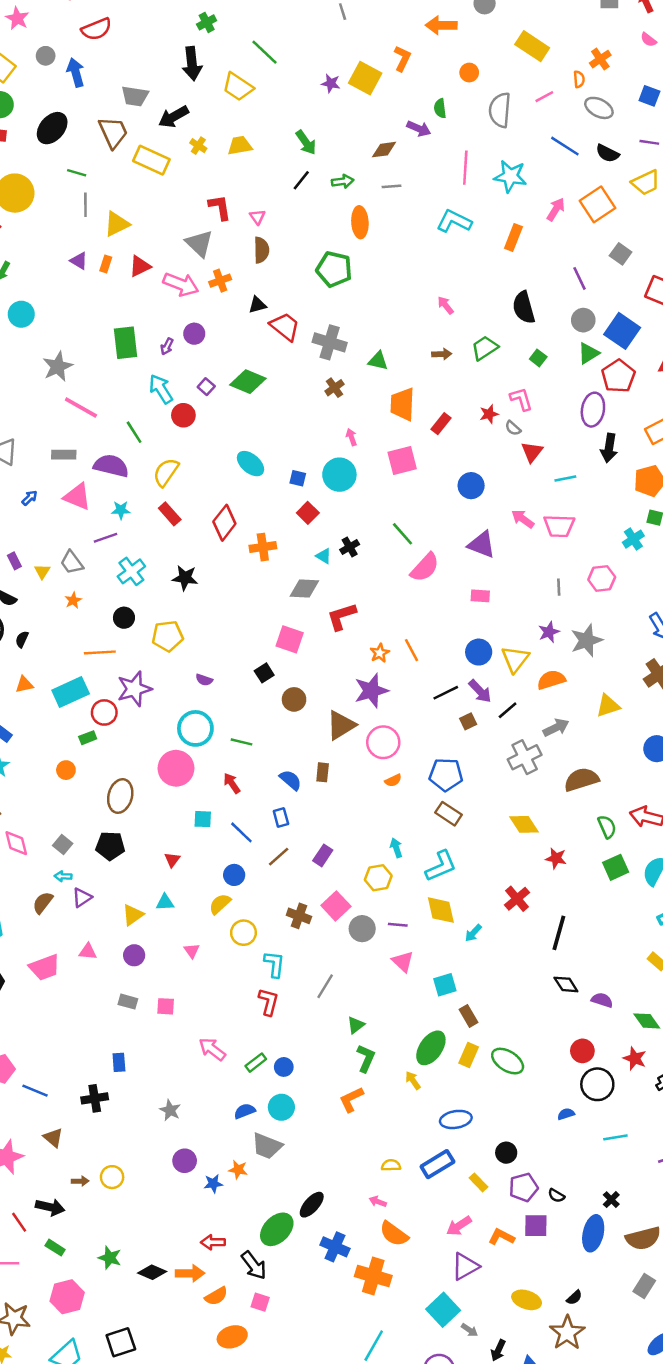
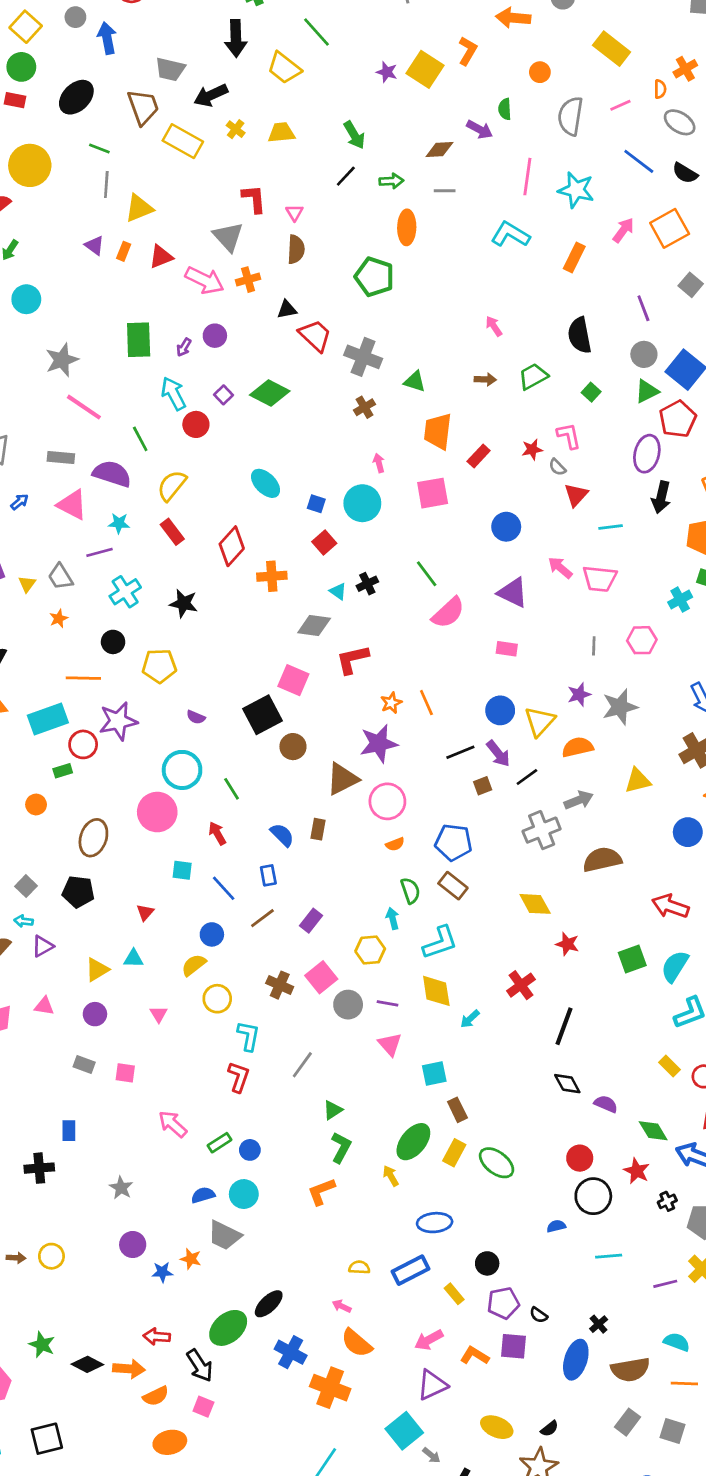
black square: (264, 673) -> (262, 715), size x1.8
green line: (242, 742) -> (232, 789), turned 40
green semicircle: (607, 827) -> (410, 891), moved

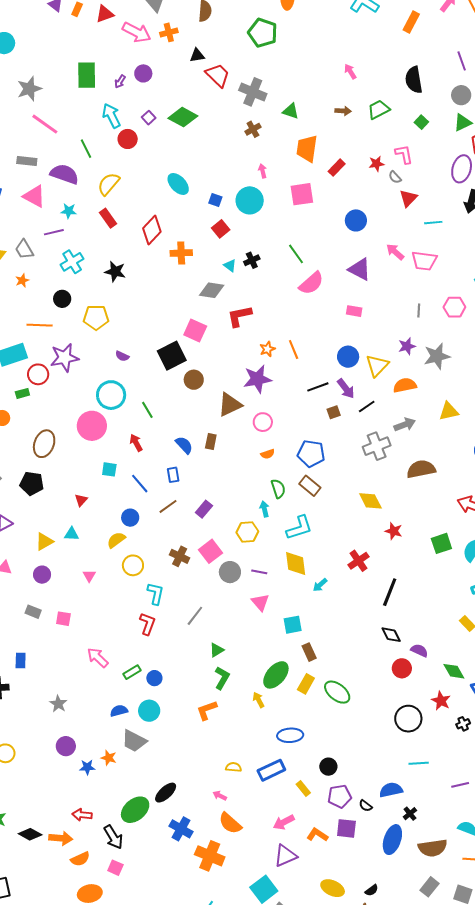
pink circle: (387, 801) -> (263, 422), size x0.7
red circle: (580, 1158) -> (402, 668), moved
blue semicircle: (556, 1226) -> (391, 790), moved, size x1.6

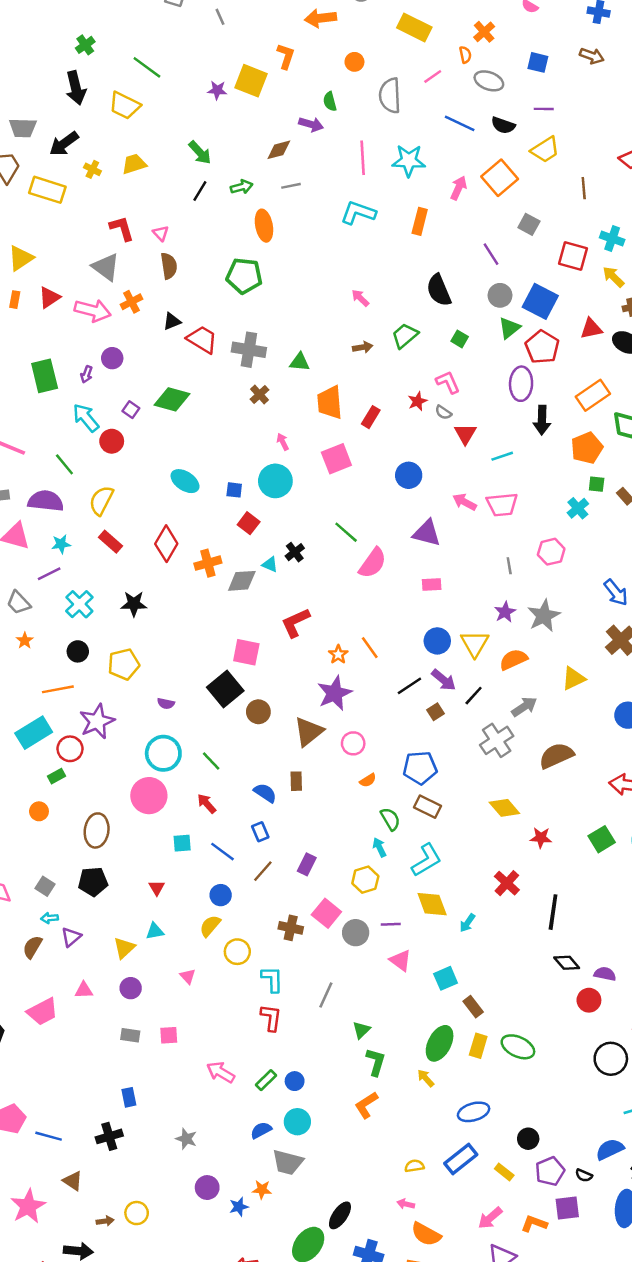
gray diamond: (212, 290) -> (242, 581), moved

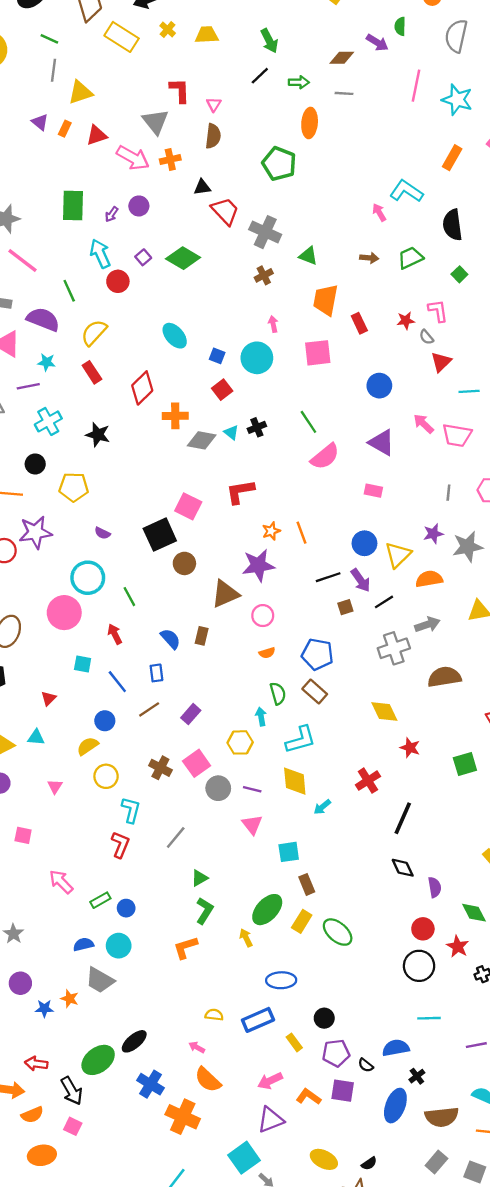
cyan L-shape: (358, 213) -> (406, 191), moved
red rectangle: (371, 417) -> (359, 323), turned -72
purple semicircle: (605, 974) -> (435, 887), turned 54
red circle: (589, 1000) -> (423, 929), moved

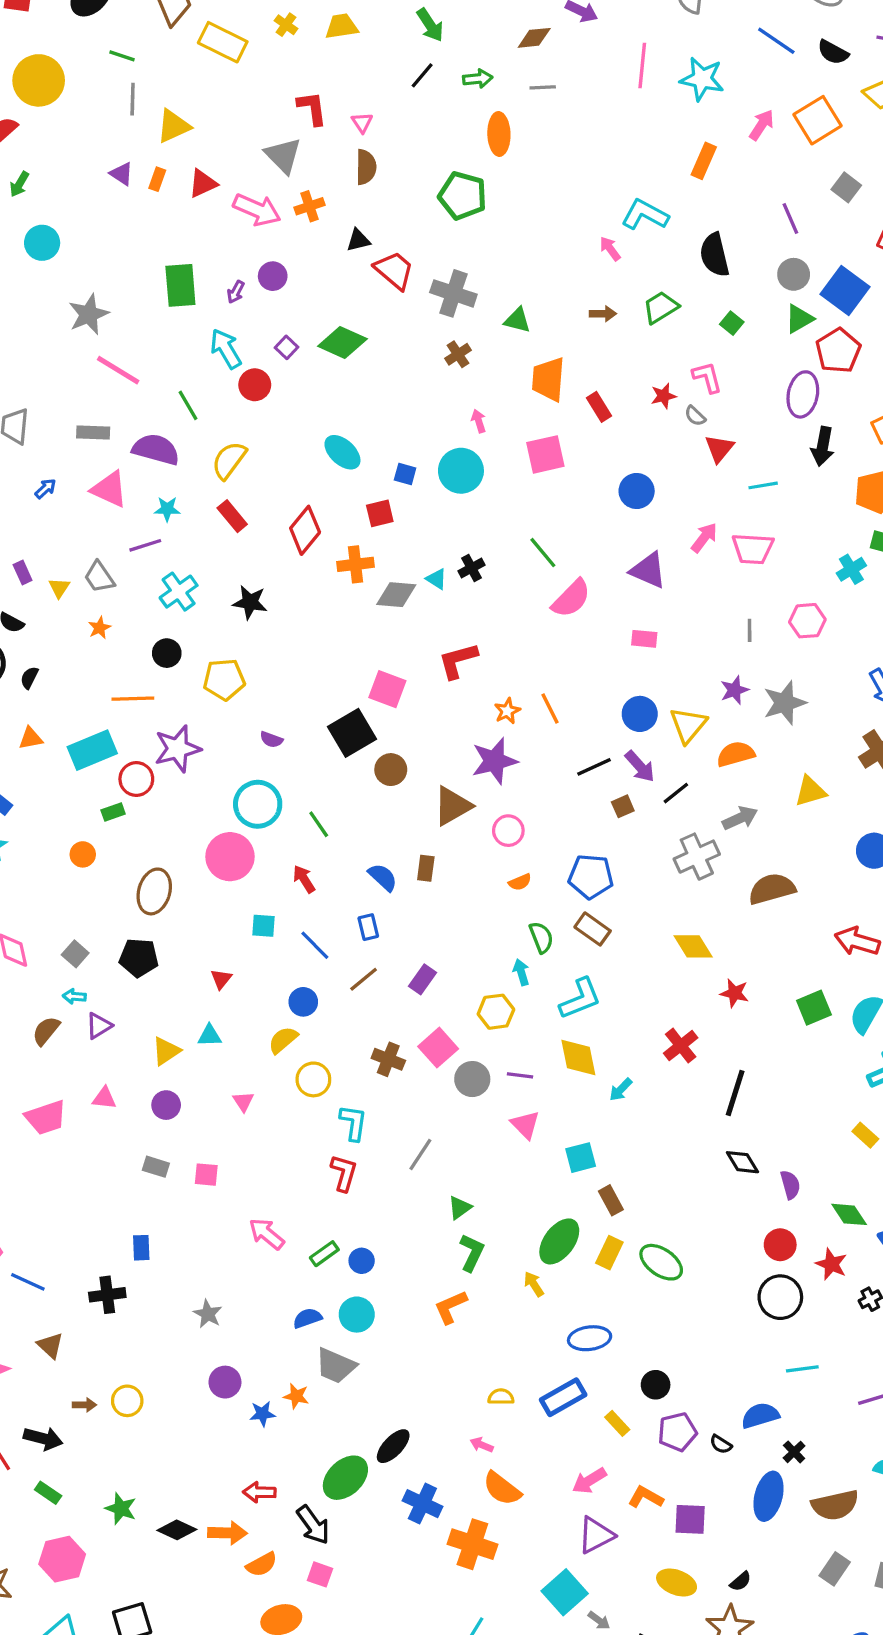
red square: (222, 390) -> (380, 513), moved, turned 30
pink arrow: (424, 424) -> (704, 538), turned 90
purple square: (343, 1091) -> (690, 1519), moved

